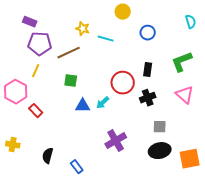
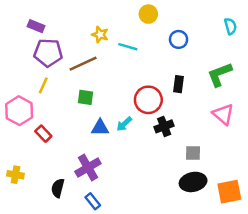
black cross: (148, 98) -> (164, 126), moved
purple cross: (116, 141) -> (88, 167), moved

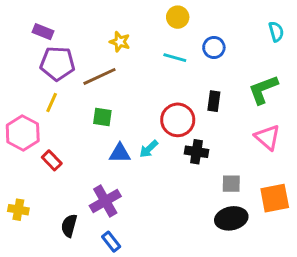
cyan line: (128, 47) -> (175, 58), moved
black cross: (164, 126) -> (197, 152), turned 30
orange square: (229, 192) -> (275, 198), moved

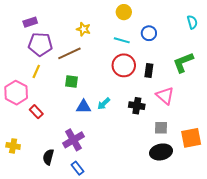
purple rectangle: (43, 32) -> (30, 22), turned -40
red circle: (178, 120) -> (124, 65), moved
pink triangle: (267, 137) -> (165, 96), moved

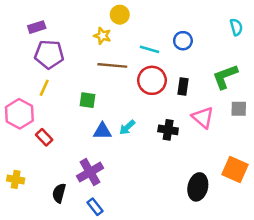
yellow circle: (124, 12) -> (120, 15), moved
brown line: (69, 53) -> (112, 65), moved, turned 30
gray square: (161, 128) -> (239, 109), moved
orange square: (191, 138) -> (235, 170), turned 35
black ellipse: (161, 152) -> (198, 187), turned -65

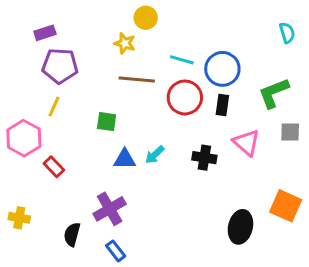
blue circle: (183, 41) -> (222, 69), moved, size x1.5

